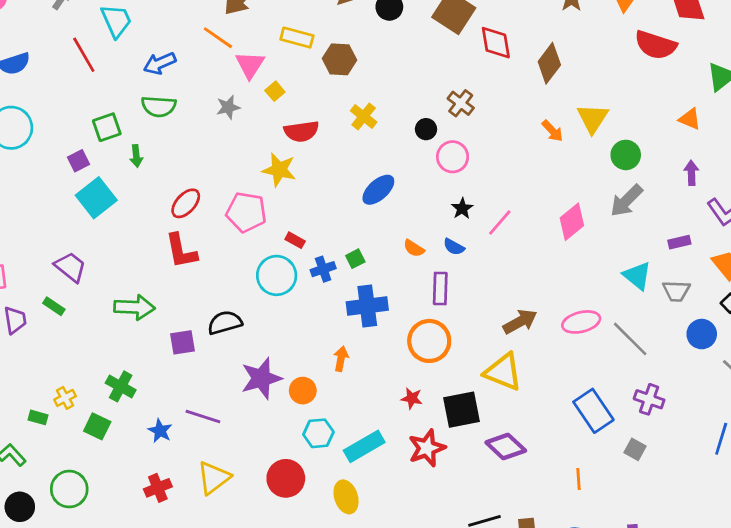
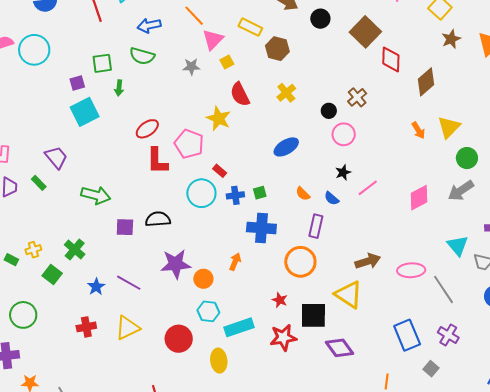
red semicircle: (301, 131) -> (240, 94), turned 60
red L-shape: (181, 251) -> (157, 161), moved

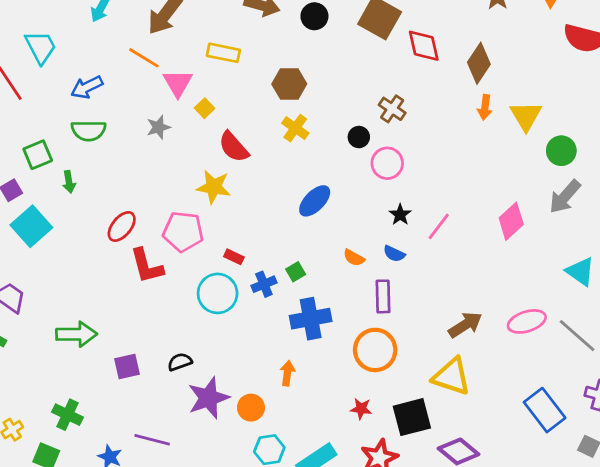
brown hexagon: (277, 49) -> (289, 84), moved
orange arrow: (418, 130) -> (485, 107), moved, turned 54
black semicircle: (158, 219) -> (180, 362), moved, size x0.7

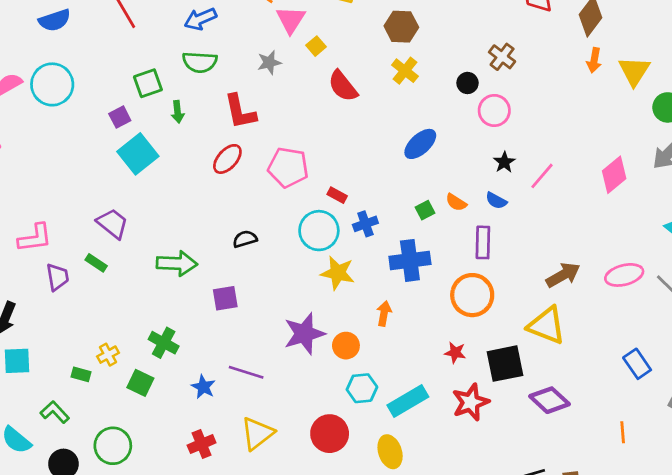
yellow star: (214, 187) -> (338, 273), moved
red L-shape: (147, 266) -> (240, 112), moved
green square: (296, 272) -> (425, 210), moved
black semicircle: (180, 362) -> (245, 239), moved
blue rectangle: (545, 410) -> (637, 364), size x0.7

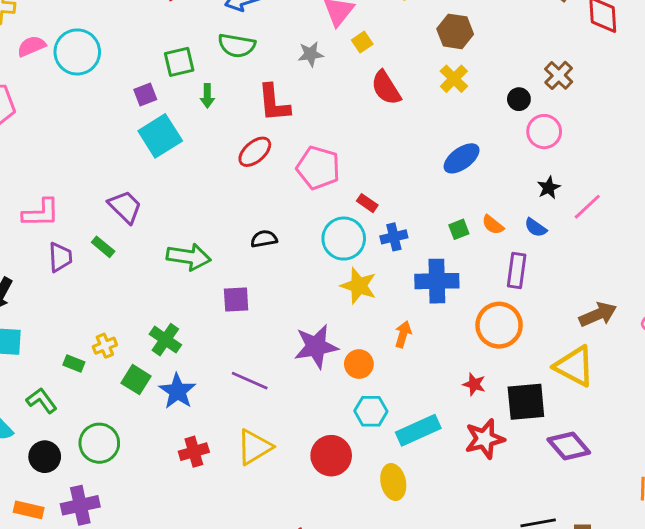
blue star: (203, 387) -> (177, 391), moved, size x1.4

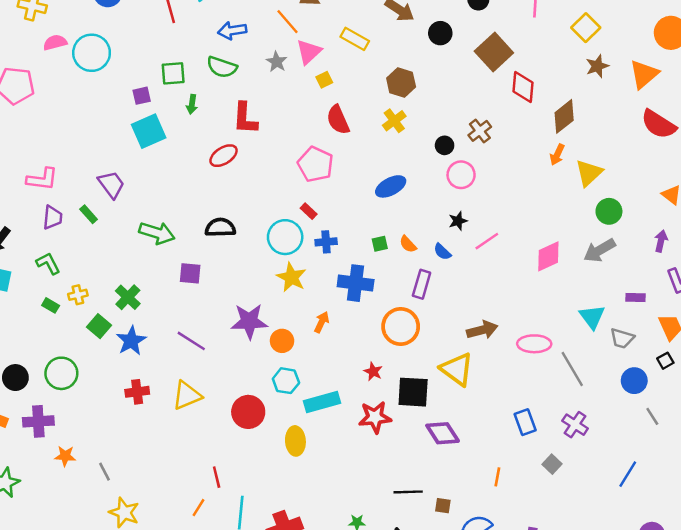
gray star: (311, 54) -> (277, 62), moved, turned 30
pink pentagon: (318, 168) -> (315, 164), moved
black semicircle: (264, 239) -> (220, 228), size x1.4
green L-shape: (42, 401) -> (48, 263), moved

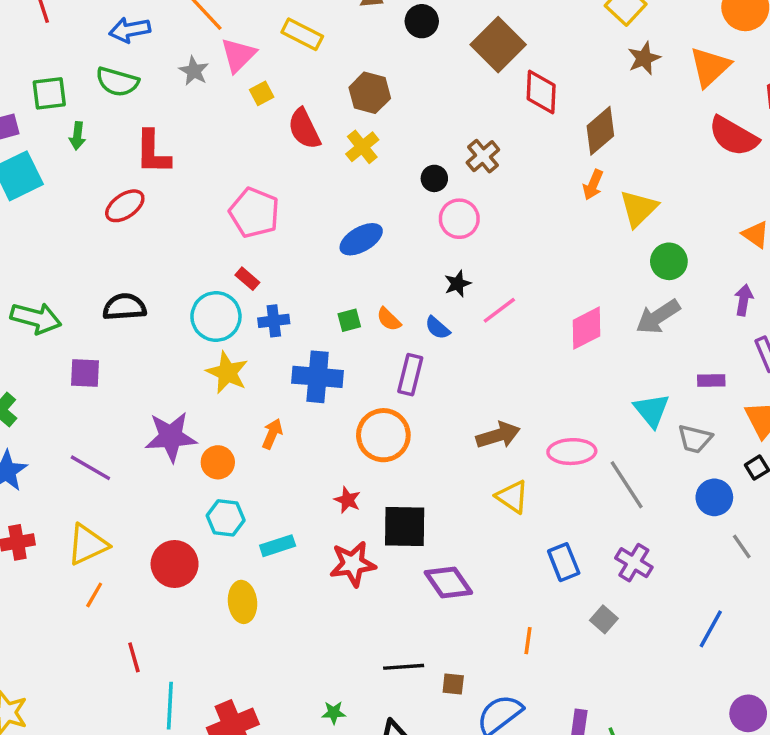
red semicircle: (338, 120) -> (304, 129), moved
yellow triangle: (457, 369) -> (512, 497), moved, size x0.7
cyan rectangle: (322, 402) -> (278, 546), size x0.7
orange line: (199, 508) -> (94, 595), moved

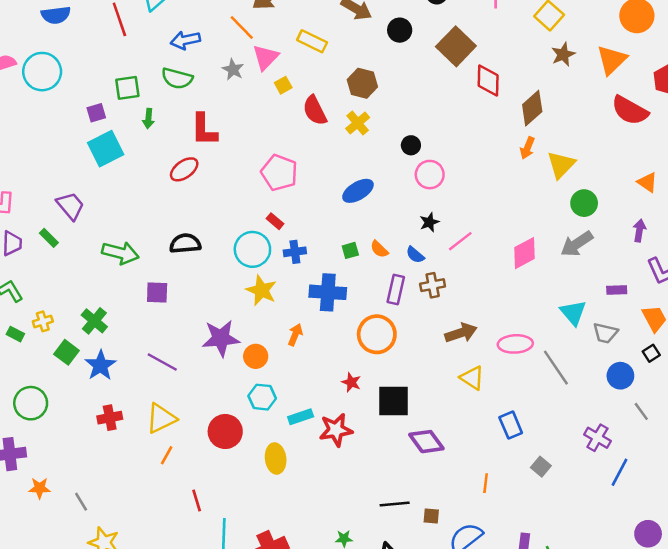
brown cross: (483, 156) -> (433, 285), moved, turned 30
purple cross: (634, 563) -> (597, 438), moved
red star: (353, 564) -> (336, 430), moved

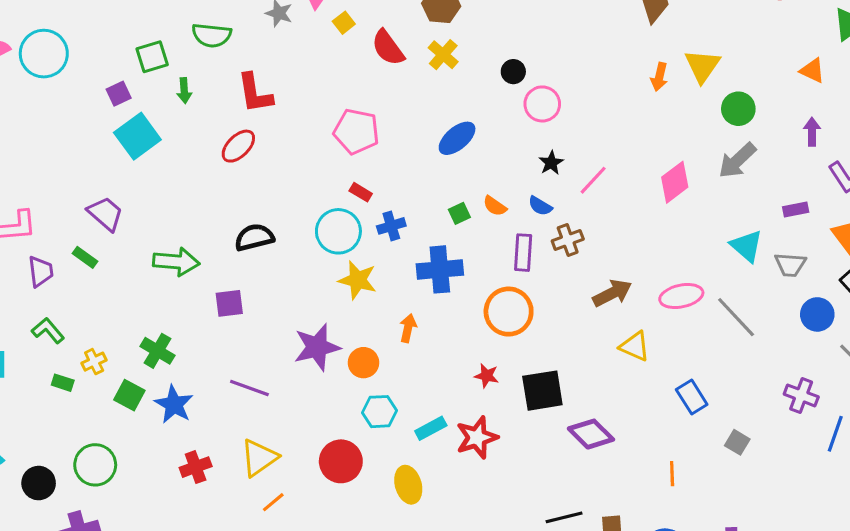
orange arrow: (527, 148) -> (659, 77), moved
orange line: (167, 455) -> (273, 502), turned 30

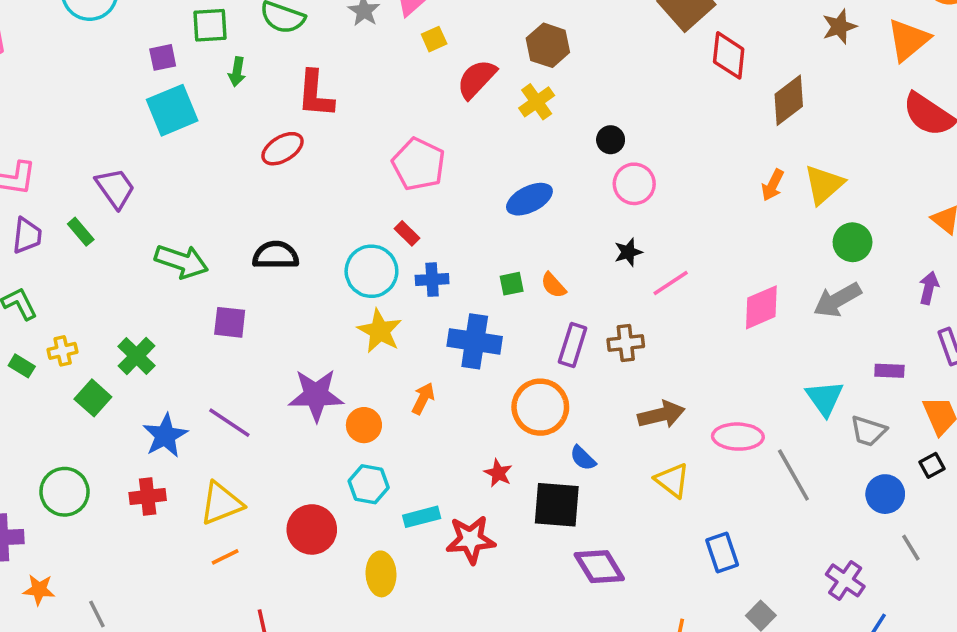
red semicircle: (388, 48) -> (477, 79), turned 66
blue semicircle: (540, 206) -> (583, 458), moved
blue star: (174, 404) -> (165, 436), moved
green circle: (95, 465) -> (64, 492), moved

